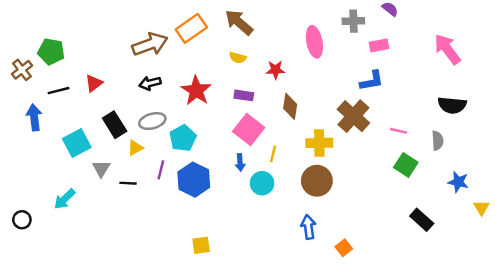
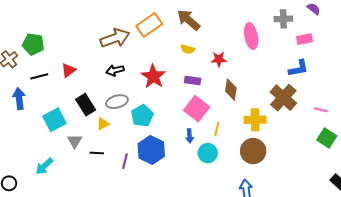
purple line: (161, 170) -> (125, 161), moved

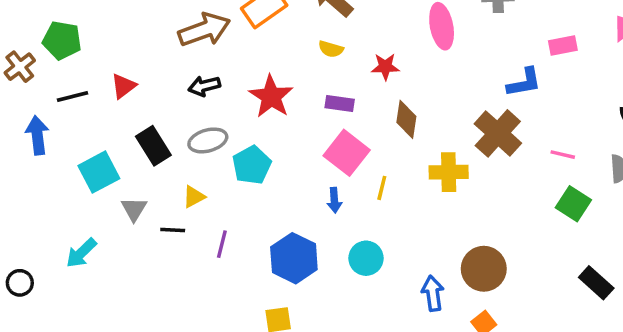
pink rectangle: (305, 39) -> (563, 46), moved
yellow triangle: (103, 124) -> (194, 197), moved
blue hexagon: (151, 150) -> (294, 258), moved
brown circle: (253, 151) -> (484, 269), moved
cyan circle: (208, 153) -> (366, 258), moved

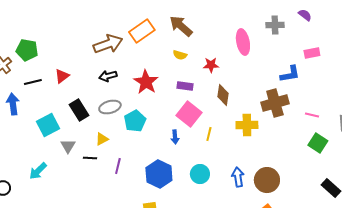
brown cross: (498, 133) -> (275, 103), turned 32
blue arrow: (334, 200) -> (175, 137), moved
blue arrow: (433, 293) -> (238, 177), moved

